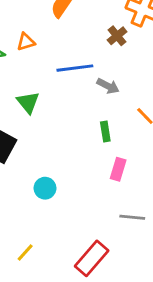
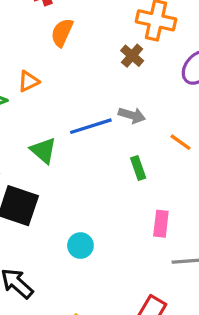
blue line: (75, 68) -> (91, 126), moved
pink rectangle: (118, 169) -> (161, 224), moved

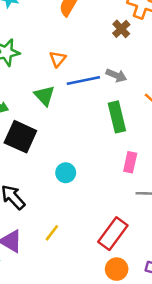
orange triangle: (28, 81) -> (58, 59), moved, turned -30
green rectangle: (138, 168) -> (117, 117), size x1.6

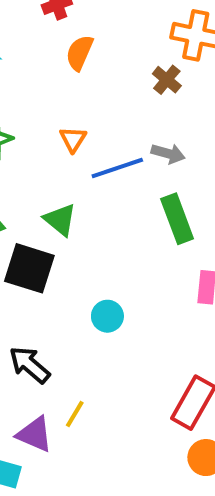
green triangle: (44, 96) -> (60, 220), moved
yellow line: (52, 233) -> (75, 414), moved

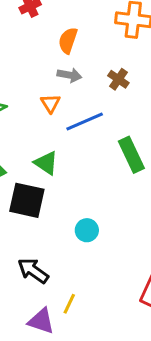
orange semicircle: (80, 53) -> (68, 40), moved
brown cross: (167, 80) -> (118, 79), moved
gray arrow: (168, 153) -> (69, 75), moved

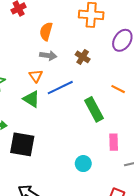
green triangle: (46, 163) -> (31, 99), moved
cyan circle: (87, 230) -> (83, 164), moved

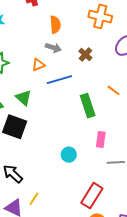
orange semicircle: (46, 31) -> (55, 25), turned 150
orange triangle: (36, 76) -> (38, 65), turned 32
green triangle: (31, 99) -> (24, 98), moved

